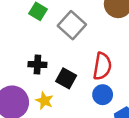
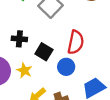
blue circle: (103, 95) -> (66, 67), moved

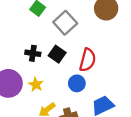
black square: (44, 52) -> (57, 54), moved

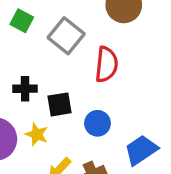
black square: (57, 54) -> (60, 104), moved, turned -35
red semicircle: (88, 60) -> (106, 64), moved

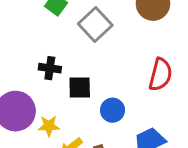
red semicircle: (106, 64) -> (160, 75), moved
yellow star: (37, 134) -> (49, 126), moved, turned -30

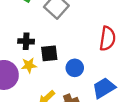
yellow star: (49, 126) -> (29, 65), moved

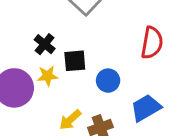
black cross: (26, 41) -> (45, 44), turned 35

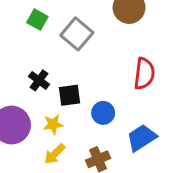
yellow star: (48, 76) -> (53, 124), moved
yellow arrow: (70, 120) -> (55, 154), moved

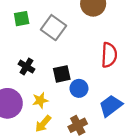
green square: (37, 20) -> (22, 19), turned -35
black square: (69, 95) -> (62, 74), moved

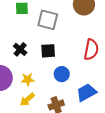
gray square: (54, 28) -> (48, 20), turned -30
black square: (62, 74) -> (48, 51), moved

